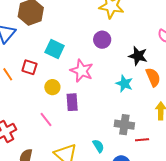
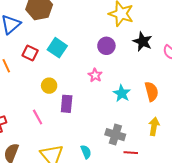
black star: (138, 56) -> (143, 42), moved
red square: (29, 67) -> (30, 53), moved
pink star: (82, 71) -> (95, 75), moved, size x0.6

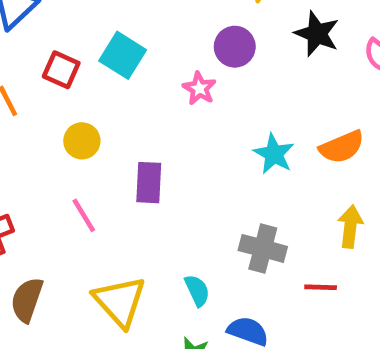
pink star: (95, 75) -> (199, 88), moved
yellow circle: (49, 86) -> (82, 141), moved
orange semicircle: (152, 91) -> (342, 147), turned 84
red line: (131, 153) -> (321, 287), moved

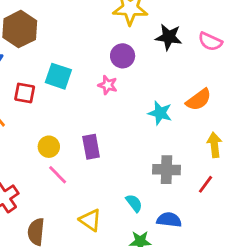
yellow circle: (82, 141) -> (49, 147), moved
red line: (321, 287) -> (205, 184), turned -42
yellow triangle: (120, 301) -> (90, 220), size x0.7

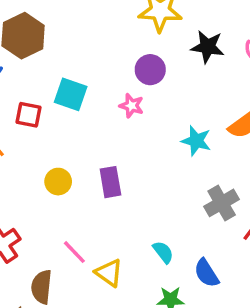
gray cross: (166, 170) -> (222, 203), moved, turned -32
pink line: (58, 175) -> (74, 252), moved
blue semicircle: (169, 220) -> (206, 273), turned -130

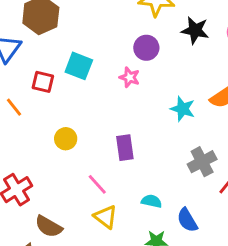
purple rectangle: (110, 182) -> (125, 148), moved
pink line: (74, 252) -> (97, 184), moved
cyan semicircle: (163, 252) -> (152, 201), turned -42
brown semicircle: (42, 287) -> (49, 226), turned -68

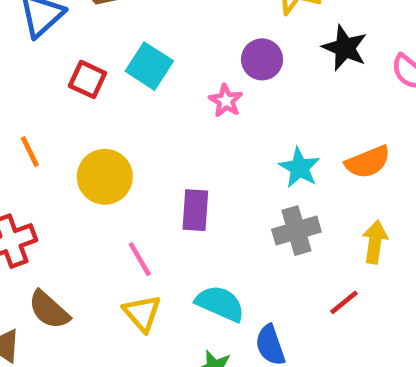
orange line: (14, 107) -> (30, 152), moved
yellow circle: (66, 139) -> (105, 177), size x1.5
gray cross: (202, 162) -> (296, 231), moved
cyan semicircle: (152, 201) -> (220, 303), size x1.5

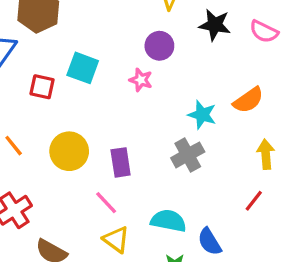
purple rectangle: (195, 210) -> (121, 162), moved
gray cross: (296, 231) -> (188, 155), moved

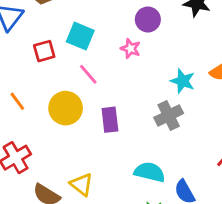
red square: (42, 87) -> (44, 51), turned -30
pink line: (106, 203) -> (88, 74), moved
yellow triangle: (116, 240) -> (82, 184), moved

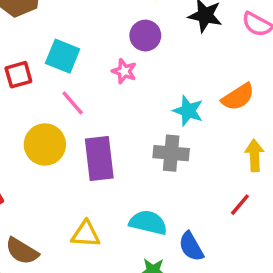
gray cross: (169, 115) -> (171, 153), turned 32
purple rectangle: (110, 120) -> (99, 159), size x1.4
yellow triangle: (82, 184) -> (86, 234), moved, turned -35

